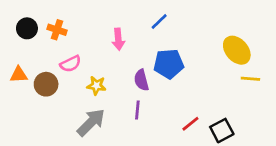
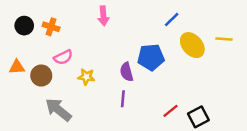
blue line: (159, 22) -> (172, 19), moved
pink arrow: (118, 39) -> (103, 16), moved
yellow ellipse: (237, 50) -> (192, 45), moved
yellow line: (250, 79) -> (224, 39), moved
gray arrow: (91, 122) -> (58, 110), moved, turned -96

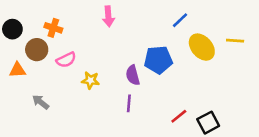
black circle: (24, 26) -> (12, 29), moved
brown circle: (41, 76) -> (37, 50), moved
gray arrow: (58, 110) -> (41, 102), moved, size x0.6

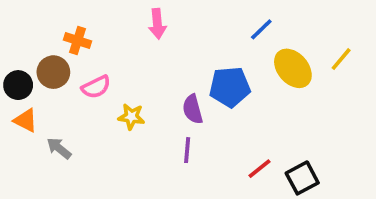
black circle: (12, 29) -> (18, 85), moved
yellow line: (235, 41) -> (341, 59), turned -54
orange triangle: (18, 70) -> (26, 120), moved, turned 30

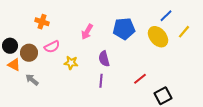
pink arrow: (157, 24) -> (87, 32), moved, turned 35
blue line: (261, 29) -> (166, 16), moved
brown circle: (53, 72) -> (29, 53), moved
blue pentagon: (230, 87) -> (124, 29), moved
red line: (259, 169) -> (140, 79), moved

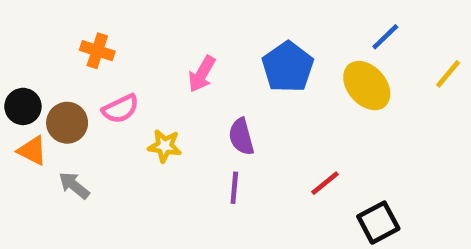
blue pentagon: (124, 29) -> (288, 67), turned -30
yellow line: (184, 32) -> (448, 74), moved

